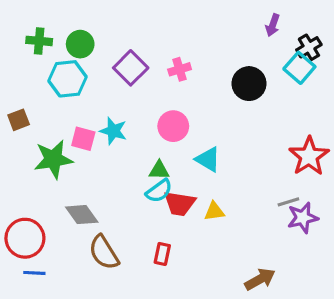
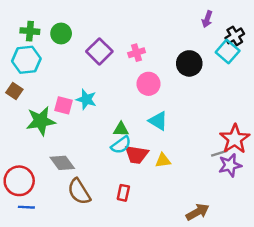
cyan hexagon: (68, 79) -> (26, 60), moved
brown square: (19, 120) -> (14, 91), turned -35
pink circle: (173, 126) -> (149, 84), moved
red star: (309, 156) -> (235, 139), moved

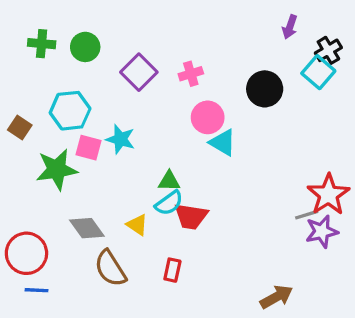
cyan hexagon: (26, 60) -> (70, 111), moved
cyan triangle: (158, 121) -> (223, 143), moved
yellow triangle: (163, 160) -> (137, 225), moved, turned 42

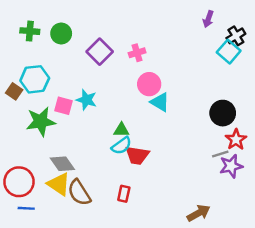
black circle: (265, 89) -> (223, 113), moved
cyan hexagon: (70, 111) -> (35, 79), moved
red star: (328, 195) -> (236, 140), size x0.7
yellow triangle: (137, 225) -> (59, 184), moved, size x1.5

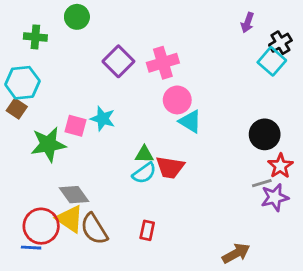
green circle: (61, 33) -> (77, 17), moved
pink cross: (137, 53) -> (163, 63), size x1.5
cyan hexagon: (35, 79) -> (22, 83), moved
red trapezoid: (137, 155) -> (170, 167), moved
red circle: (19, 182) -> (41, 226), moved

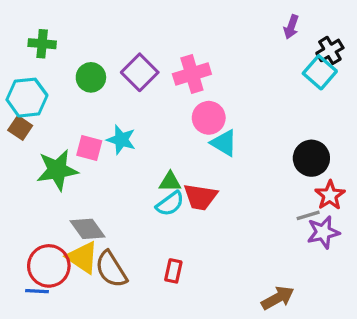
green circle: (77, 17) -> (91, 77), moved

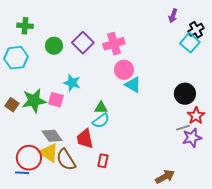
brown square: (20, 128) -> (12, 105), moved
pink square: (89, 148) -> (56, 100), moved
red trapezoid: (200, 197) -> (85, 139), moved, turned 70

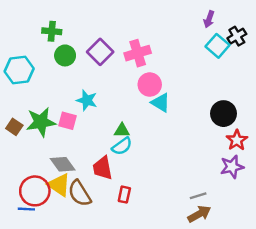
green cross: (25, 26) -> (52, 31), moved
cyan square: (190, 43) -> (217, 46), moved
gray line: (183, 128) -> (198, 196), moved

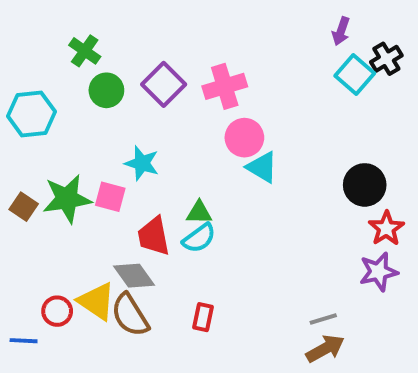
green cross: (52, 31) -> (85, 51), turned 30
gray diamond: (63, 164) -> (134, 276), moved
red trapezoid: (103, 168) -> (154, 236), moved
red circle: (35, 191) -> (57, 311), size x0.6
blue line: (26, 209) -> (24, 341), moved

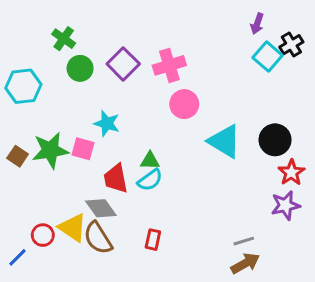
cyan triangle: (262, 167) -> (224, 141), moved, size x1.4
blue line: (24, 341) -> (18, 257), turned -48

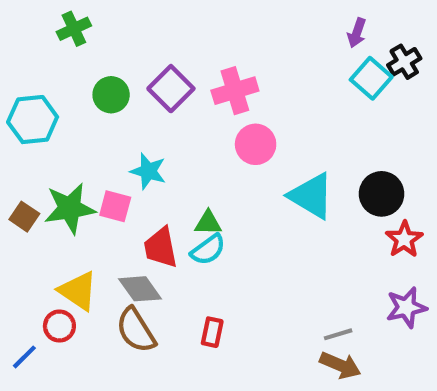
green cross: (64, 39) -> (74, 29), moved, turned 30
purple star: (285, 205) -> (406, 307), moved
yellow triangle: (73, 228) -> (78, 291), moved
brown arrow: (245, 263) -> (340, 365), turned 52

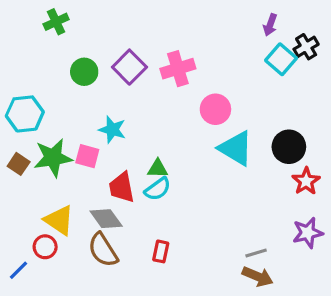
cyan hexagon: (33, 120) -> (25, 114), moved
pink circle: (256, 144) -> (215, 109), moved

